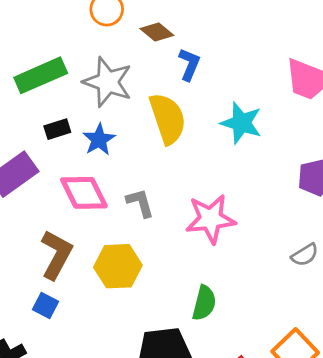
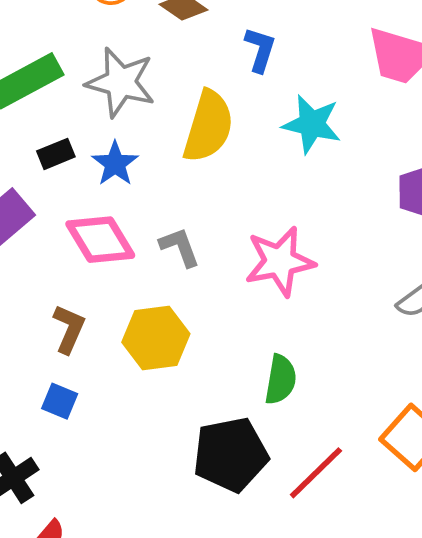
blue L-shape: (189, 64) -> (260, 50), moved
yellow semicircle: (168, 119) -> (208, 126), turned 40
brown L-shape: (56, 255) -> (69, 329), size x0.7

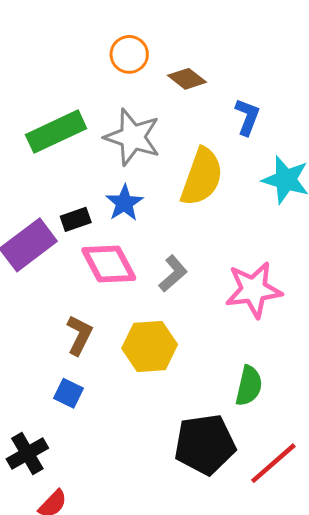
black rectangle: (56, 154) -> (76, 219), moved
gray L-shape: (180, 247) -> (173, 274), turned 66

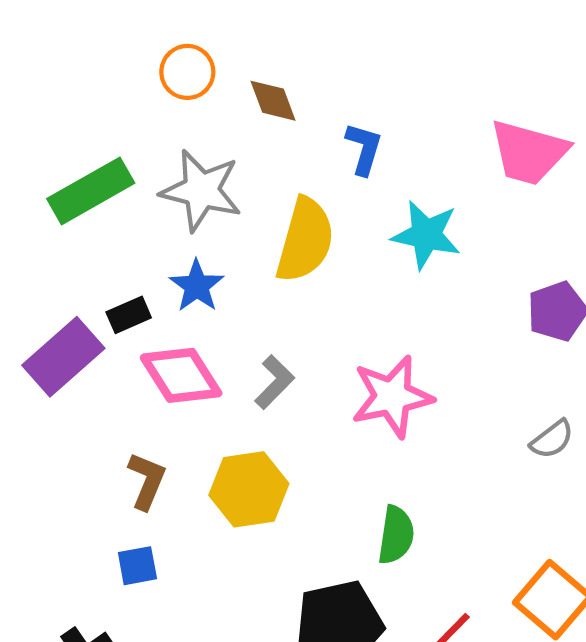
brown diamond: (187, 79) -> (273, 101), turned 36
blue square: (68, 393) -> (137, 566), turned -32

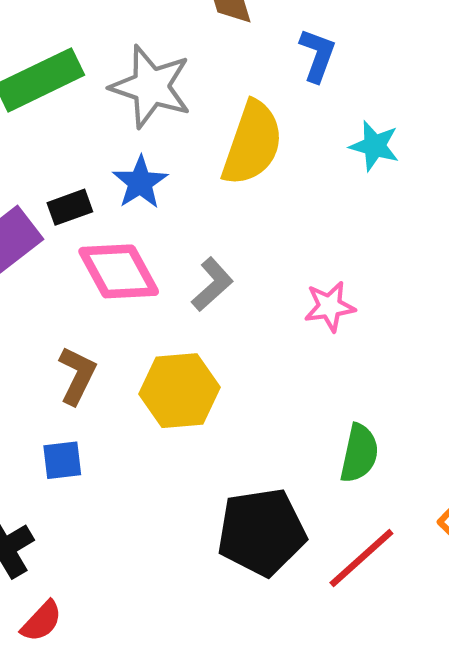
cyan star: (426, 235) -> (374, 146), size x0.7
pink star: (392, 396) -> (330, 306), size x0.6
green semicircle: (396, 535) -> (359, 453), moved

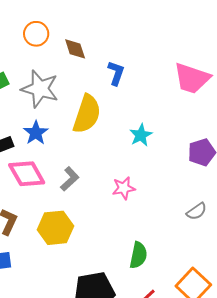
cyan star: (374, 146) -> (141, 135), moved, turned 30

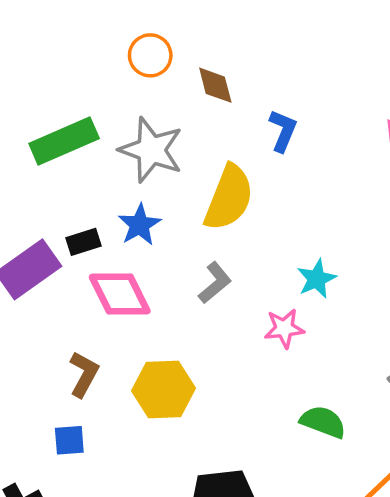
cyan star: (141, 135) -> (317, 279), moved
gray L-shape: (70, 179) -> (215, 283), moved
green semicircle: (138, 255) -> (323, 422), moved, turned -84

